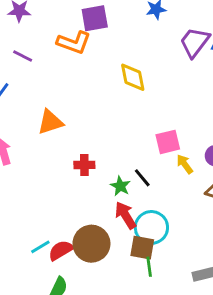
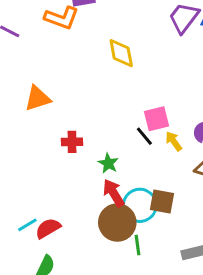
black line: (142, 178) -> (144, 136), moved
brown circle: (91, 244) -> (117, 222), moved
brown square: (142, 248) -> (162, 201), moved

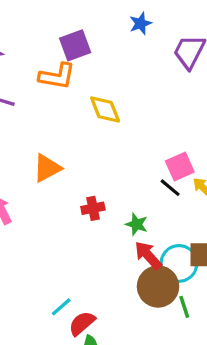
yellow diamond: (121, 53) -> (105, 110), moved
red semicircle: (48, 228) -> (82, 323), moved

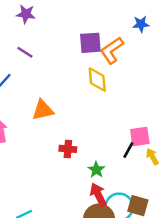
purple square: (75, 45) -> (90, 43), moved
orange L-shape: (57, 76) -> (112, 50), moved, turned 120
black line: (170, 188) -> (128, 150), turned 63

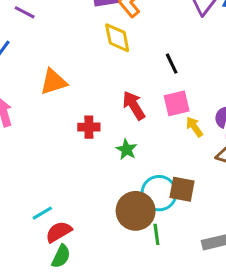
black line: (128, 150) -> (172, 64), moved, turned -49
red arrow: (98, 195) -> (134, 105), moved

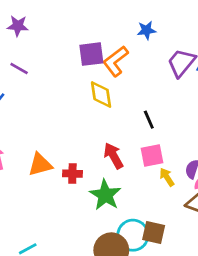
orange triangle: (53, 82) -> (40, 165), moved
green star: (127, 149) -> (105, 195), size x1.6

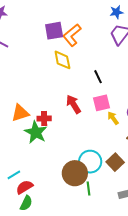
blue star: (146, 30) -> (117, 12), moved
green star: (105, 195) -> (36, 132), moved
brown square: (154, 232) -> (115, 162), moved, turned 36

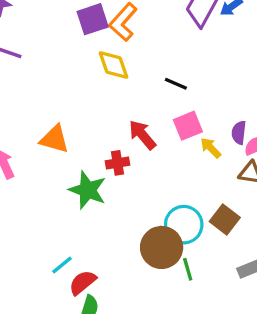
black line: (98, 77) -> (176, 84), turned -32
orange triangle: (20, 113) -> (54, 139), moved, turned 42
red cross: (44, 119) -> (118, 163), moved

